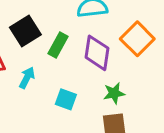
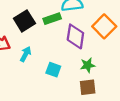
green rectangle: (58, 45) -> (52, 19), moved, turned 42

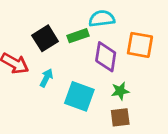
orange square: (104, 26) -> (140, 45), turned -35
cyan square: (53, 70) -> (79, 96), size x1.6

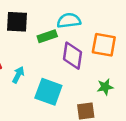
black square: (45, 38) -> (17, 22), moved, turned 35
green star: (120, 91) -> (105, 87), moved

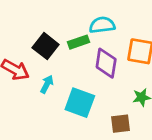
black square: (17, 22) -> (46, 46), moved, turned 35

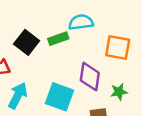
purple diamond: (106, 63) -> (90, 77), moved
cyan arrow: (47, 84) -> (18, 96), moved, size x1.5

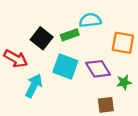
purple diamond: (90, 77) -> (98, 69), turned -40
cyan square: (59, 97) -> (65, 67), moved

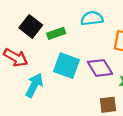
green rectangle: (70, 35) -> (56, 33), moved
black square: (42, 38) -> (31, 26), moved

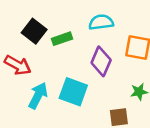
cyan square: (67, 66) -> (73, 92), moved
purple diamond: (100, 68) -> (101, 61), moved, turned 55

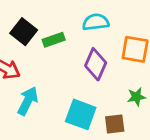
cyan square: (73, 92) -> (81, 114), moved

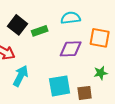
purple diamond: (96, 64) -> (71, 49), turned 65
cyan square: (81, 114) -> (60, 86), turned -30

